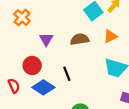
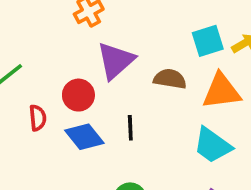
orange triangle: (110, 36) -> (221, 91), size x1.6
purple triangle: (46, 39) -> (116, 61), size x1.6

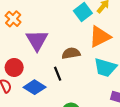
brown semicircle: (170, 79) -> (71, 53), moved
red circle: (78, 95) -> (14, 67), moved

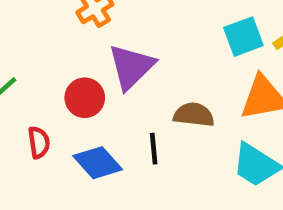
red circle: (14, 67) -> (85, 98), moved

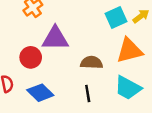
purple triangle: (131, 67) -> (55, 39), turned 48
black line: (154, 149) -> (88, 94), moved

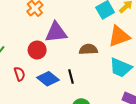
black line: (88, 94) -> (71, 76), moved

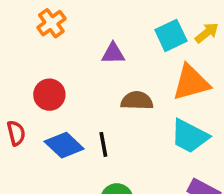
purple triangle: (56, 32) -> (113, 53), moved, size x0.6

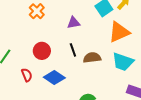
brown semicircle: (137, 101) -> (92, 58), moved
black line: (103, 144) -> (73, 50), moved

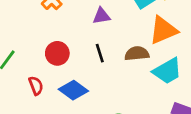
brown semicircle: (92, 58) -> (137, 53), moved
cyan trapezoid: (123, 62) -> (167, 71), turned -50

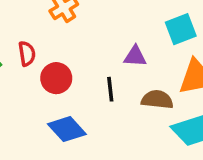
purple triangle: (101, 16) -> (135, 56), moved
red semicircle: (36, 86) -> (27, 54), moved

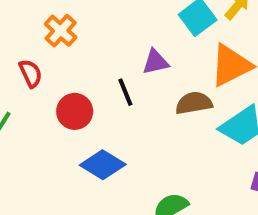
red semicircle: (27, 54) -> (31, 73), moved
black line: (110, 89) -> (125, 92), moved

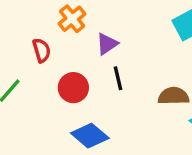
purple triangle: (155, 62) -> (107, 44), moved, turned -30

